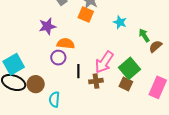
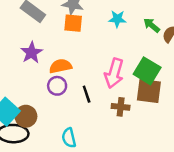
brown cross: (96, 81) -> (121, 107), moved, turned 32
brown circle: (36, 84) -> (26, 116), moved
brown square: (126, 84) -> (149, 91), size x1.5

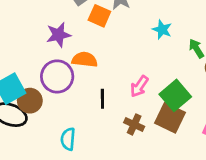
orange square: (73, 23) -> (99, 16), moved
pink arrow: (114, 73) -> (139, 86), size x0.7
purple circle: (57, 86) -> (57, 76), moved, size x1.5

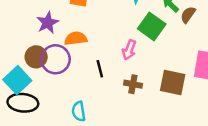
green square: (175, 95) -> (152, 26), moved
brown circle: (30, 101) -> (36, 57), moved
brown square: (170, 118) -> (173, 83), moved

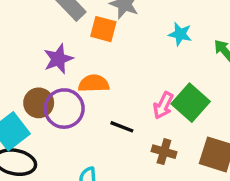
green square: (152, 26) -> (191, 103), moved
black line: (100, 69) -> (122, 127), turned -60

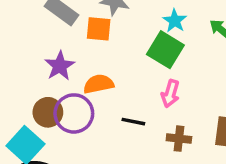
cyan star: (180, 34) -> (175, 21), turned 30
green square: (191, 103) -> (165, 50), moved

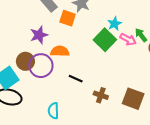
pink arrow: (170, 94) -> (128, 39), moved, turned -91

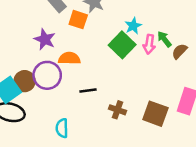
purple star: (39, 35) -> (45, 39), turned -30
pink arrow: (128, 39) -> (149, 44), turned 70
brown circle: (25, 61) -> (25, 81), moved
black line: (76, 79) -> (88, 90), turned -32

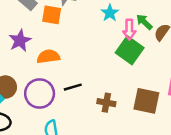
purple star: (45, 39) -> (20, 41), turned 30
green square: (122, 45) -> (130, 50), moved
purple circle: (47, 75) -> (40, 93), moved

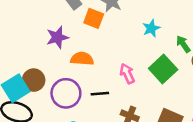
pink arrow: (129, 30) -> (127, 74), moved, turned 144

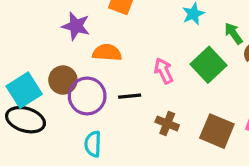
purple star: (57, 37) -> (76, 26), turned 30
brown circle: (34, 80) -> (63, 80), moved

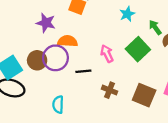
purple circle: (87, 96) -> (55, 58), moved

